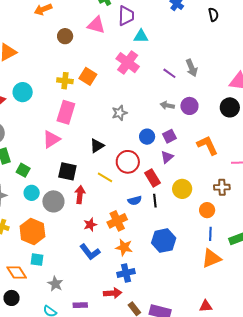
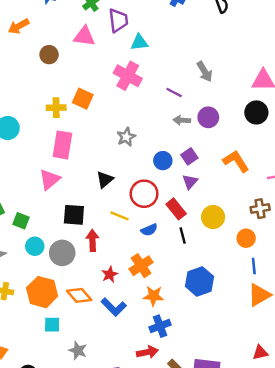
purple line: (169, 73) -> (174, 92), moved
blue semicircle: (135, 200) -> (149, 230), moved
orange diamond: (17, 272) -> (79, 295), moved

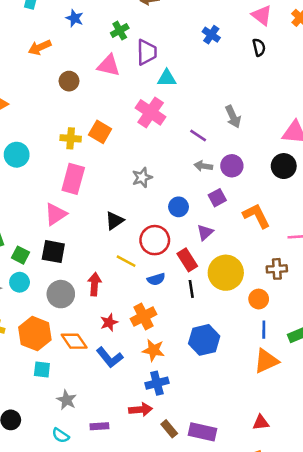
purple square: (189, 156) -> (217, 198), moved
black square: (74, 215) -> (53, 252), moved
yellow circle: (213, 217) -> (226, 273), size x1.4
cyan circle: (35, 246) -> (20, 282), moved

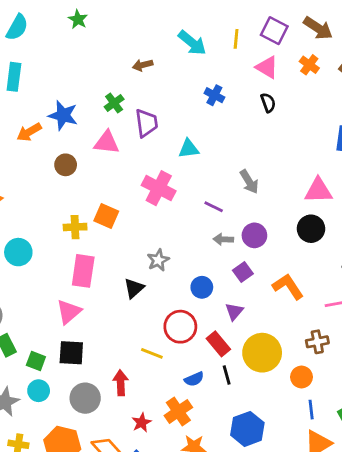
blue star: (75, 18) -> (63, 115), moved, size x1.5
cyan triangle: (167, 78) -> (189, 149), moved
black triangle: (114, 221) -> (134, 288), moved
blue semicircle: (156, 279) -> (194, 379), moved

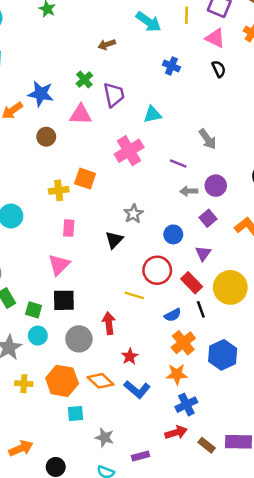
pink cross: (159, 188) -> (129, 151), turned 36
pink rectangle: (83, 271) -> (69, 228), size x0.6
orange cross: (178, 411) -> (183, 343), moved

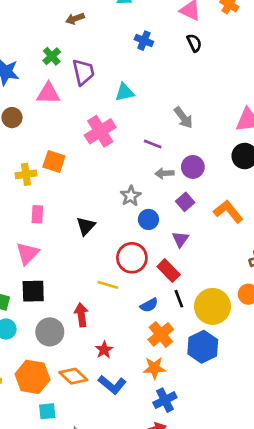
gray star: (133, 214) -> (131, 196), moved
yellow circle: (230, 287) -> (212, 306), moved

